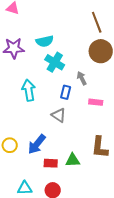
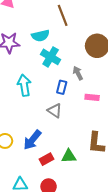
brown line: (97, 22) -> (63, 15), moved
red rectangle: (51, 163) -> (46, 159), turned -32

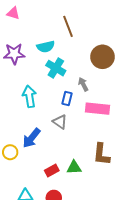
pink rectangle: (92, 97) -> (97, 109), size x1.6
blue arrow: (32, 140) -> (31, 138), moved

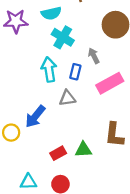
cyan arrow: (29, 96) -> (49, 69), moved
pink rectangle: (97, 109) -> (110, 83), turned -35
gray triangle: (60, 122) -> (67, 98), turned -42

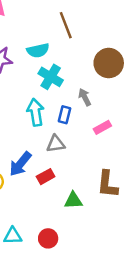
pink rectangle: (110, 83) -> (102, 127), size x0.6
red rectangle: (58, 153) -> (46, 177), moved

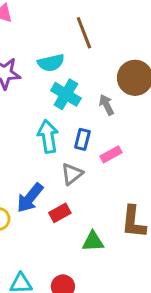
gray arrow: (85, 97) -> (106, 105), moved
pink rectangle: (102, 127) -> (111, 154), moved
gray triangle: (56, 144) -> (72, 174), turned -30

